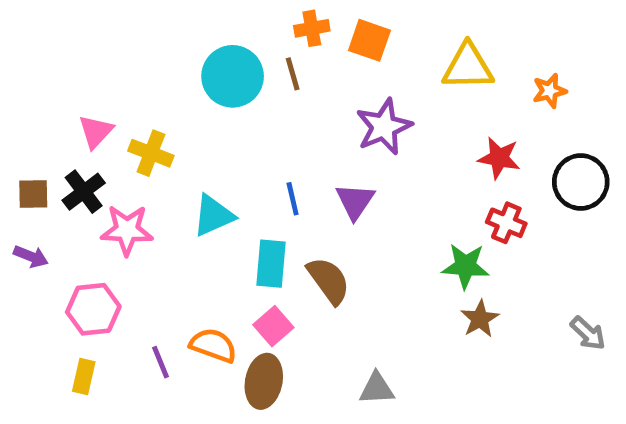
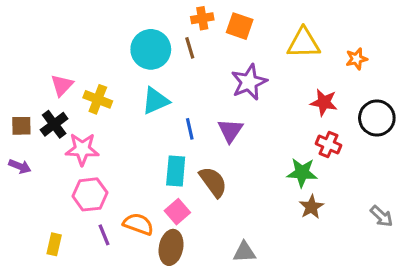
cyan triangle: (213, 216) -> (155, 101), moved
pink hexagon: (93, 309) -> (90, 194), moved

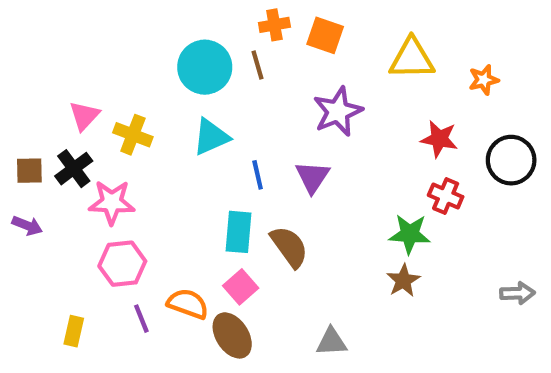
brown star: (311, 207) -> (403, 281), moved
gray arrow: (382, 216) -> (517, 293), turned -45
brown ellipse: (171, 247) -> (232, 335), turned -44

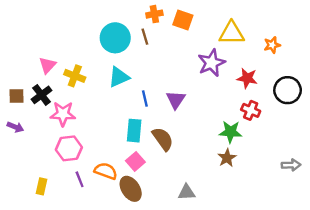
purple star: (338, 111) -> (211, 63), moved

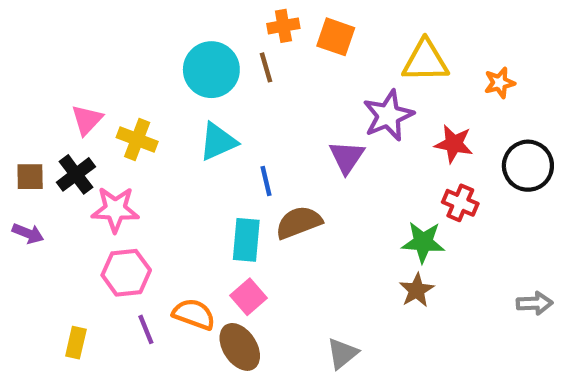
purple triangle: (176, 100) -> (347, 157), moved
brown semicircle: (163, 139) -> (299, 222), moved, turned -75
gray triangle: (186, 192) -> (342, 353), turned -36

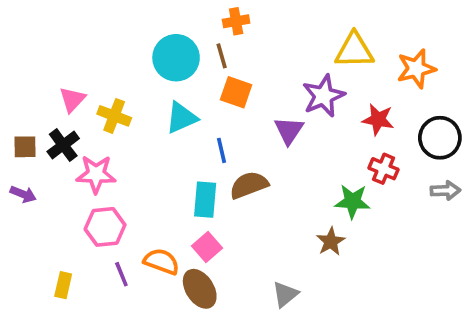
orange square: (336, 37) -> (236, 92), moved
orange star: (500, 83) -> (416, 69), size x1.5
brown star: (417, 290) -> (331, 241), moved
gray arrow: (535, 303) -> (445, 191), moved

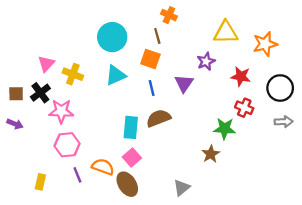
orange cross: (236, 21) -> (169, 15), moved, turned 35
brown line: (222, 56) -> (157, 36), moved
purple star: (323, 96) -> (206, 61), size x0.7
blue line: (222, 150) -> (152, 88), moved

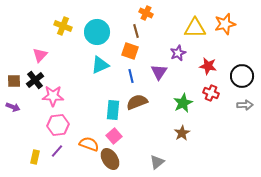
orange star: (265, 44) -> (225, 24), moved
yellow cross: (73, 74) -> (63, 26), moved
green star: (225, 129) -> (183, 103), moved, turned -30
purple line: (77, 175) -> (57, 151), moved, turned 64

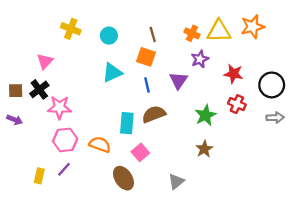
orange cross: (146, 13) -> (192, 33), moved
cyan circle: (97, 32) -> (109, 36), size x0.6
pink square: (114, 136) -> (140, 152), moved
orange semicircle: (89, 144) -> (100, 144), moved

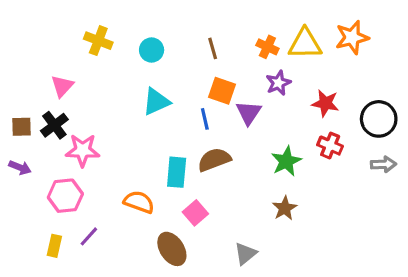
orange square: (146, 57) -> (222, 91), moved
pink hexagon: (65, 140) -> (65, 196), moved

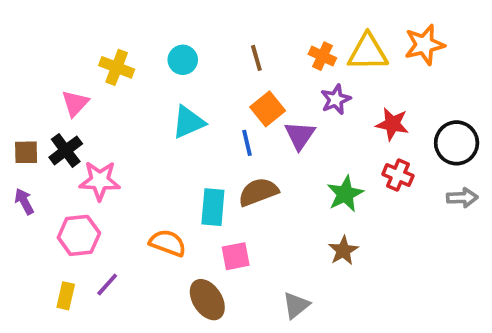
yellow cross: (98, 41) -> (117, 67), moved
orange square: (222, 91) -> (268, 109), turned 32
purple arrow: (20, 167) -> (24, 201), turned -140
pink square: (195, 213) -> (236, 256), turned 30

